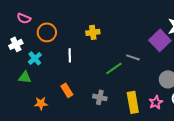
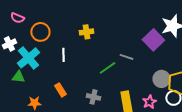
cyan cross: (35, 58) -> (28, 58), size x1.6

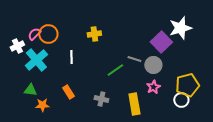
pink semicircle: (17, 18) -> (34, 34), moved, turned 112
green triangle: (18, 77) -> (30, 90), moved
gray circle: (161, 79) -> (153, 65), moved
pink star: (149, 102) -> (153, 87), moved

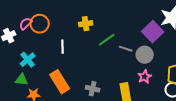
cyan cross: (36, 60) -> (28, 60), moved, size x0.7
green line: (115, 70) -> (107, 40), moved
orange rectangle: (68, 92) -> (60, 82), size x1.6

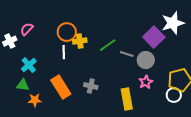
orange circle: (40, 24) -> (67, 32), moved
yellow cross: (86, 24) -> (80, 41), moved
gray cross: (93, 89) -> (91, 86), moved

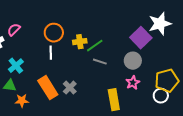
yellow cross: (80, 41) -> (80, 42), moved
gray line: (127, 54) -> (100, 62), moved
gray cross: (91, 86) -> (70, 88), moved, turned 32

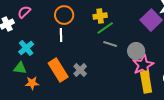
yellow cross: (80, 42) -> (100, 16), moved
gray circle: (133, 61) -> (136, 51), moved
pink star: (133, 83) -> (143, 65), size x1.5
yellow rectangle: (114, 100) -> (146, 82), moved

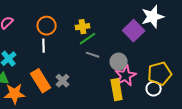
yellow rectangle: (146, 82) -> (117, 90), moved
orange star: (32, 83) -> (15, 94), size x1.5

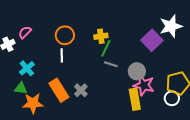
green line: (88, 39) -> (106, 48), turned -30
pink star: (126, 76) -> (144, 85), turned -30

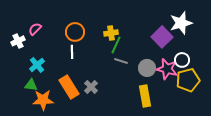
pink star: (144, 85) -> (167, 69), moved
white circle: (172, 98) -> (182, 60), moved

